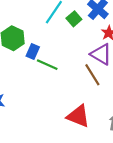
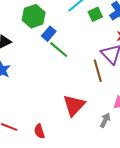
red triangle: (78, 116) -> (74, 105), turned 35

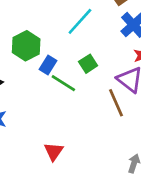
green square: (95, 14) -> (88, 64), moved
red triangle: (74, 105) -> (54, 151), moved, size x0.7

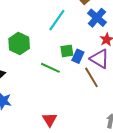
green square: (88, 64) -> (67, 51), turned 32
blue rectangle: (48, 65) -> (78, 56), moved

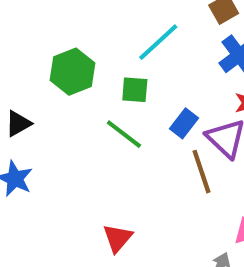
green square: (67, 51) -> (135, 90), moved
red triangle: (50, 120) -> (118, 238), moved

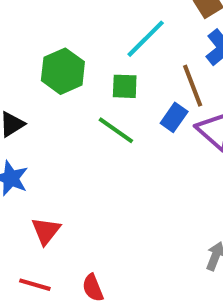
brown line: (201, 172) -> (193, 86), moved
red triangle: (118, 238) -> (46, 231), moved

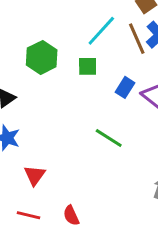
brown line: (193, 86) -> (137, 39), moved
green line: (116, 130) -> (109, 138), moved

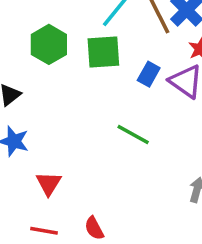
green square: (88, 66) -> (103, 52), size x1.5

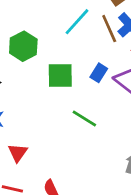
green square: (103, 52) -> (60, 75), moved

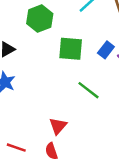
red triangle: (18, 153) -> (58, 126), moved

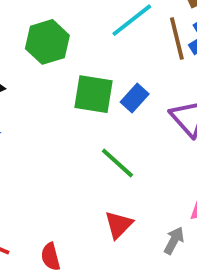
blue rectangle: (106, 50) -> (135, 98), moved
red triangle: (58, 126) -> (119, 225), moved

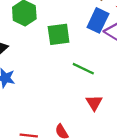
blue rectangle: (135, 98) -> (98, 20), moved, size x1.5

